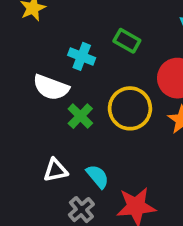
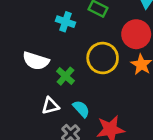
white semicircle: (51, 87) -> (36, 61), moved
green cross: (80, 116) -> (65, 76), moved

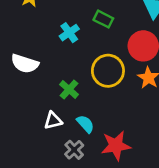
cyan cross: (65, 22) -> (69, 33), turned 36
white semicircle: (36, 61) -> (25, 64), moved

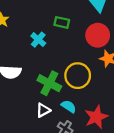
yellow circle: (108, 71) -> (78, 76), moved
green cross: (69, 89) -> (49, 83), size x1.5

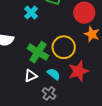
red star: (96, 117) -> (78, 71), moved

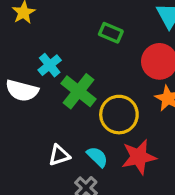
cyan cross: (31, 13) -> (50, 65), moved
green cross: (38, 52) -> (78, 91), moved

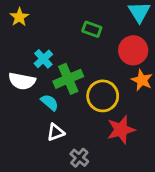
green cross: (78, 91) -> (68, 79), turned 32
cyan semicircle: (97, 157) -> (50, 102), moved

